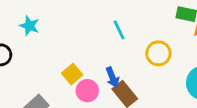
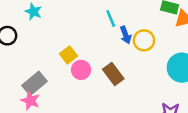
blue arrow: (112, 77) -> (126, 35), moved

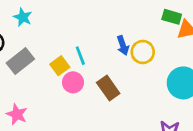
cyan line: (111, 18) -> (80, 56), moved
gray rectangle: (34, 83) -> (20, 61), moved

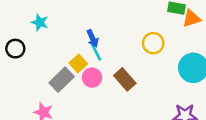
blue arrow: (123, 46) -> (93, 38), moved
gray rectangle: (20, 61) -> (62, 80), moved

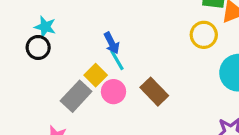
yellow circle: (153, 43) -> (204, 35), moved
black circle: (15, 49) -> (38, 47), moved

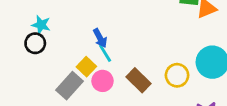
yellow circle: (204, 35) -> (177, 75), moved

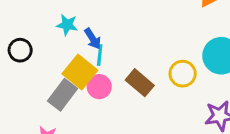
cyan star: (41, 25) -> (67, 25), moved
cyan line: (105, 53) -> (100, 55), turned 42
yellow square: (86, 67) -> (80, 72), size x1.5

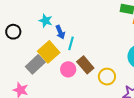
cyan line: (100, 55) -> (71, 43), moved
yellow circle: (183, 74) -> (107, 77), moved
pink circle: (99, 87) -> (68, 69), moved

